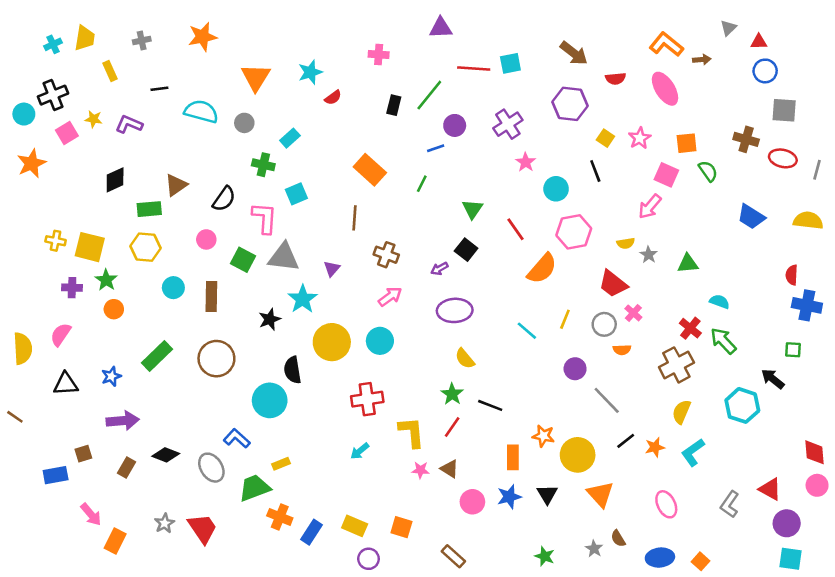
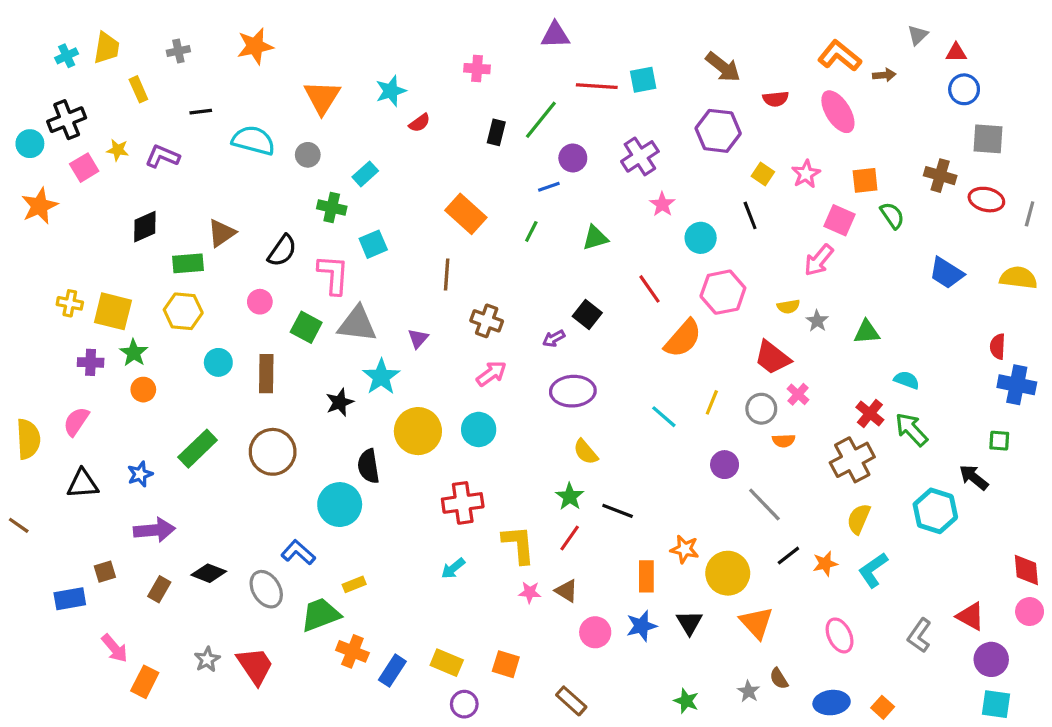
green triangle: (472, 209) -> (595, 238), moved, turned 40

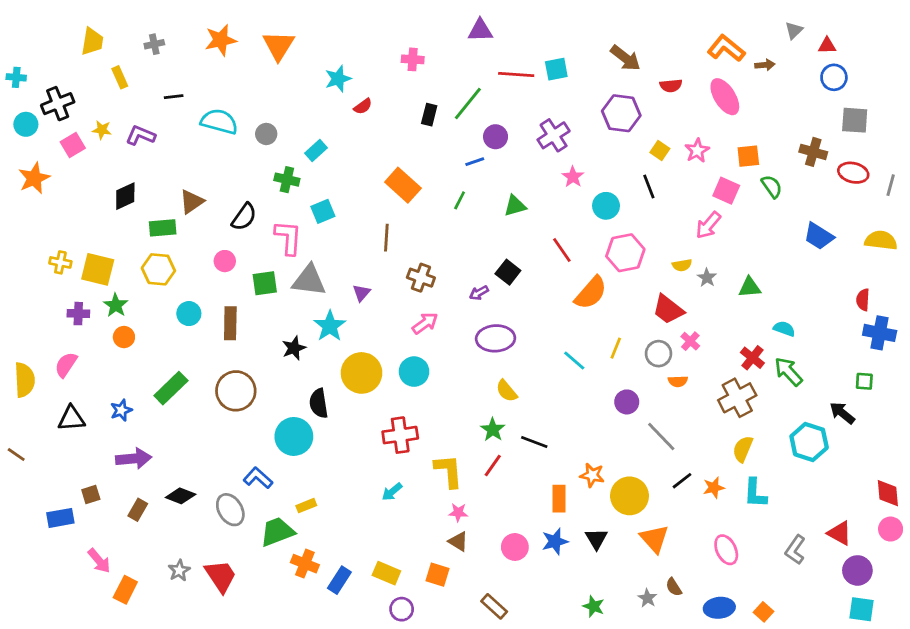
cyan cross: (67, 56) -> (16, 77), moved, turned 30
orange triangle: (322, 97) -> (279, 46), moved
green square: (306, 327) -> (265, 283), turned -36
cyan L-shape: (873, 570) -> (755, 493), turned -52
brown triangle: (566, 591) -> (458, 541), moved

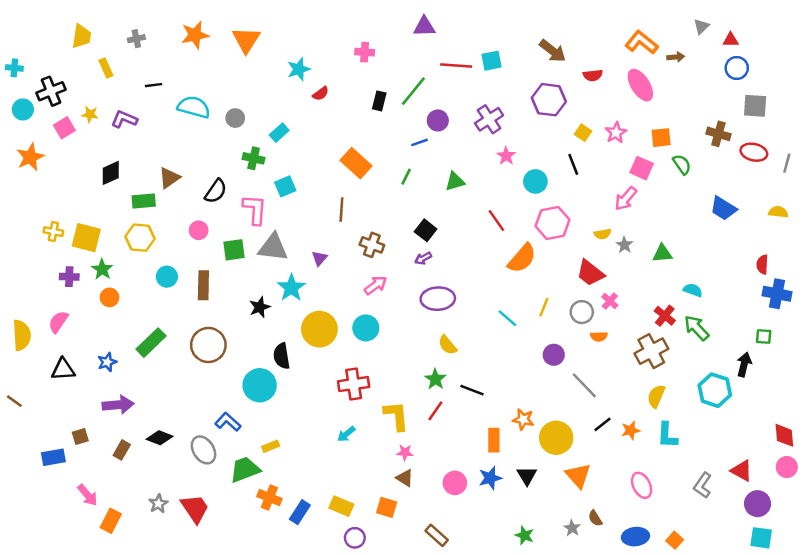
yellow semicircle: (881, 240) -> (778, 212), size x0.7
black square: (508, 272) -> (426, 230), moved
black arrow: (842, 413) -> (744, 365), turned 65

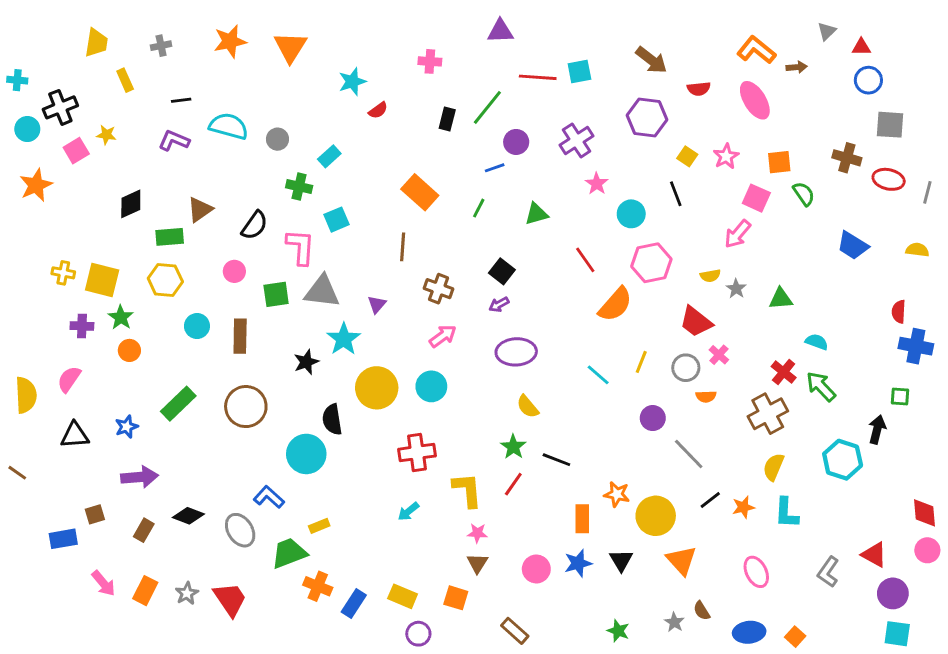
purple L-shape: (124, 119) -> (174, 141), moved
brown triangle: (405, 478) -> (477, 563), turned 30
orange rectangle: (111, 521) -> (145, 591), moved

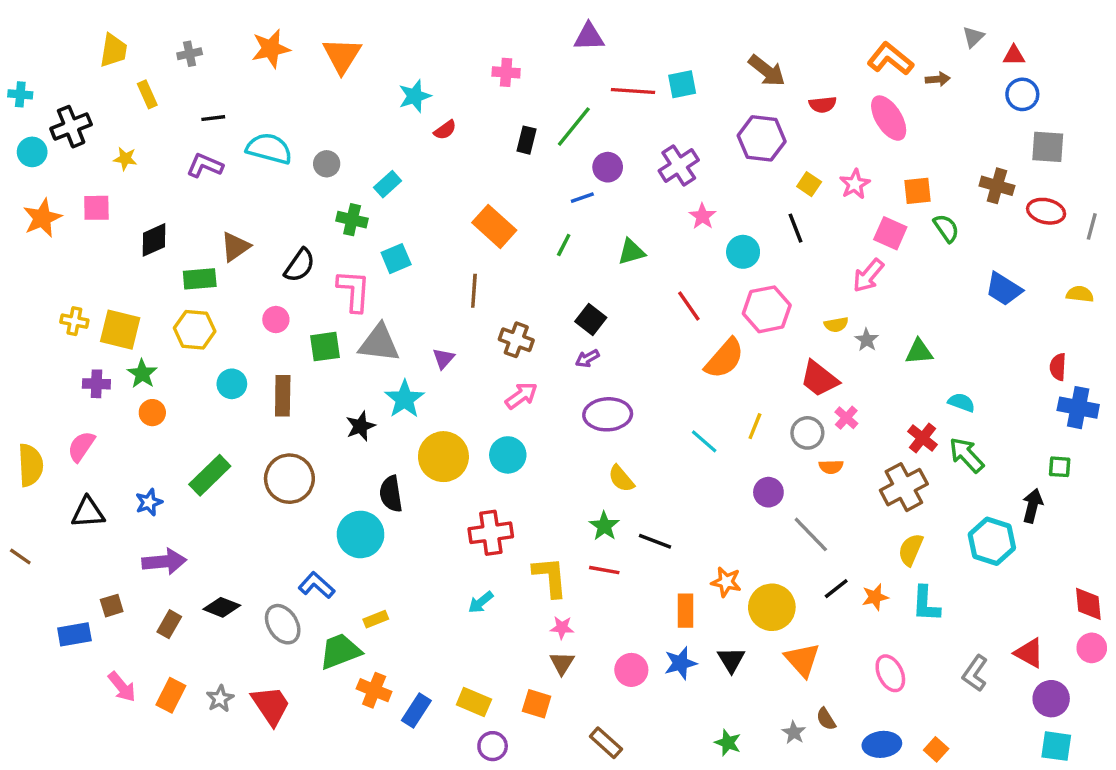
pink square: (76, 151) -> (96, 208), moved, turned 30
red line: (513, 484) -> (604, 570), turned 65

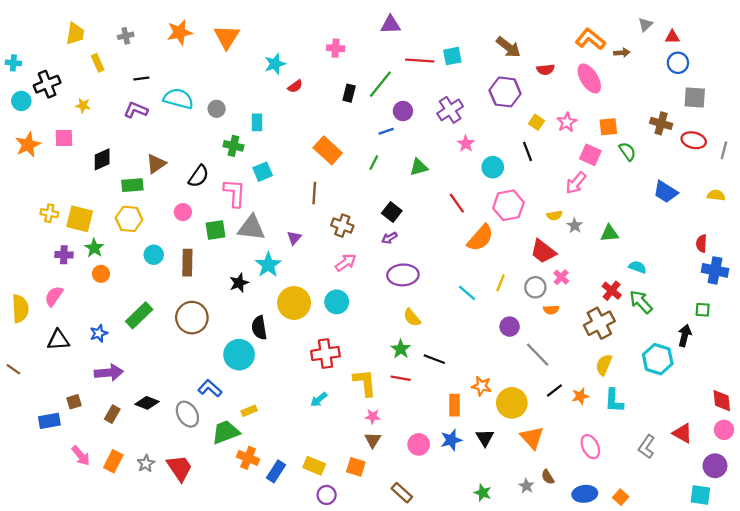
cyan rectangle: (388, 184) -> (257, 122), turned -48
purple circle: (1051, 699) -> (715, 466), moved

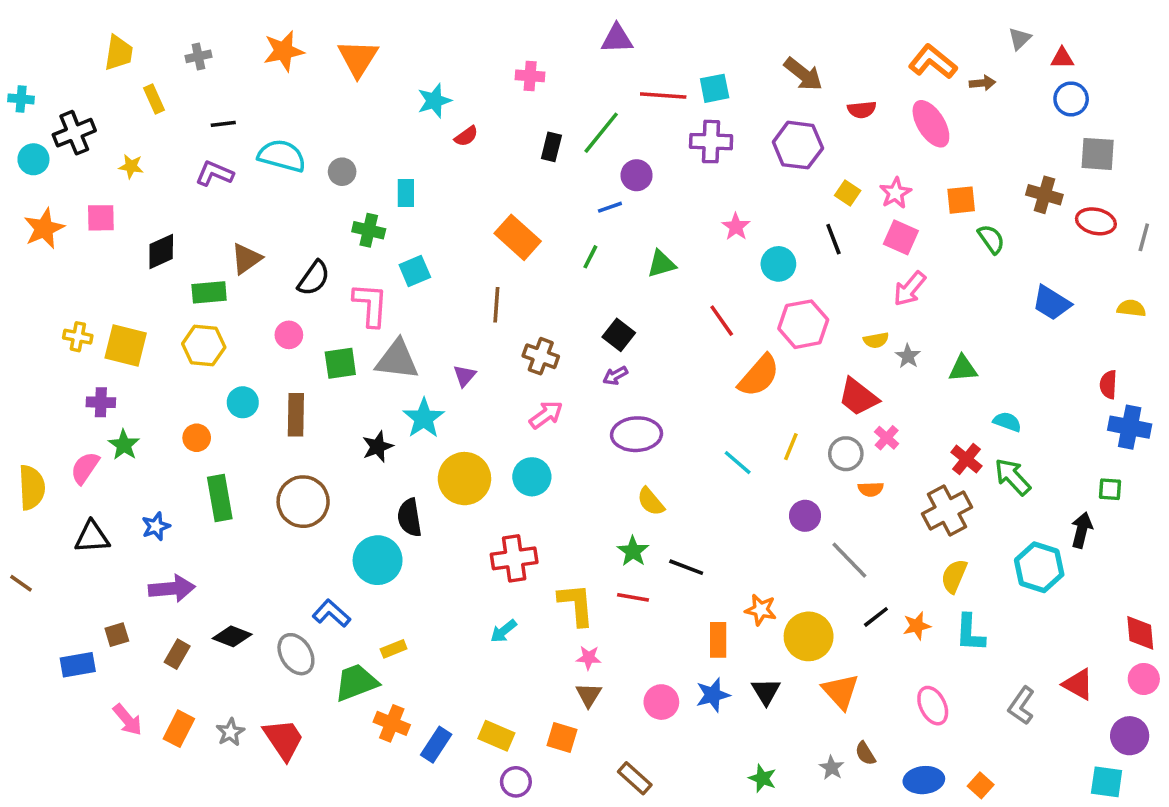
purple cross: (450, 110) -> (711, 142), moved, turned 35
pink square: (590, 155) -> (901, 237), moved
green star: (94, 248) -> (124, 445), moved
orange circle: (101, 274) -> (197, 438), moved
green rectangle: (139, 315) -> (220, 498), turned -56

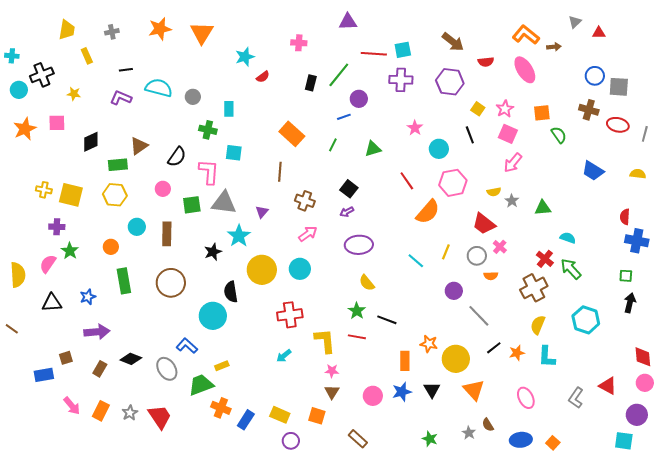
blue circle: (1071, 99) -> (595, 76), moved
cyan square: (415, 271) -> (234, 153), turned 30
black arrow: (1082, 530) -> (630, 303), moved

